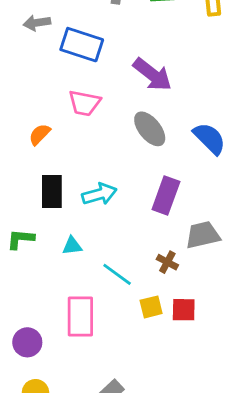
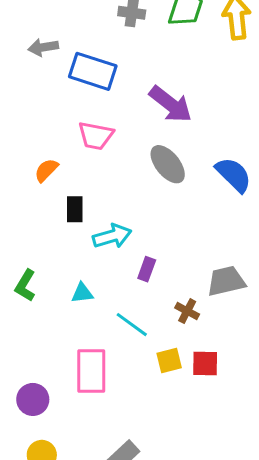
black rectangle: (52, 191) -> (75, 209), moved, size x0.7
purple rectangle: (166, 196) -> (147, 269), moved, size x0.6
green L-shape: (21, 239) -> (25, 286), turned -64

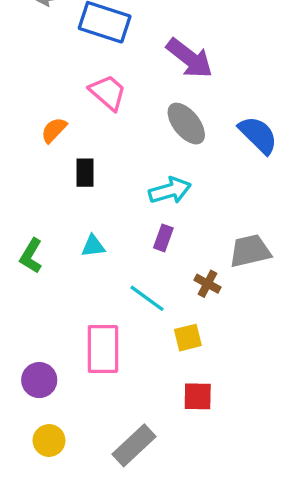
pink trapezoid: (96, 136) -> (108, 92), turned -150
cyan arrow: (112, 236) -> (170, 191), moved
cyan triangle: (82, 293) -> (93, 246), moved
red square: (205, 364) -> (198, 396), moved

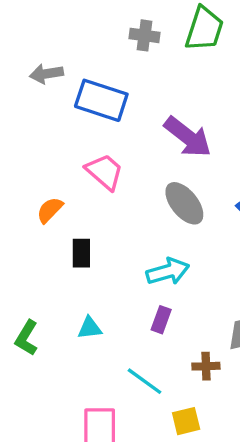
brown cross: (208, 284) -> (206, 366), turned -30

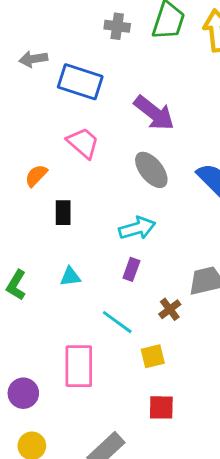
brown cross: (206, 366) -> (170, 309), turned -35

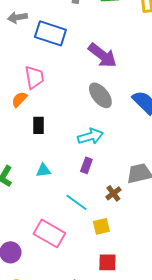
pink trapezoid: (83, 143) -> (34, 77), moved, turned 40
pink rectangle: (79, 366) -> (49, 233), turned -60

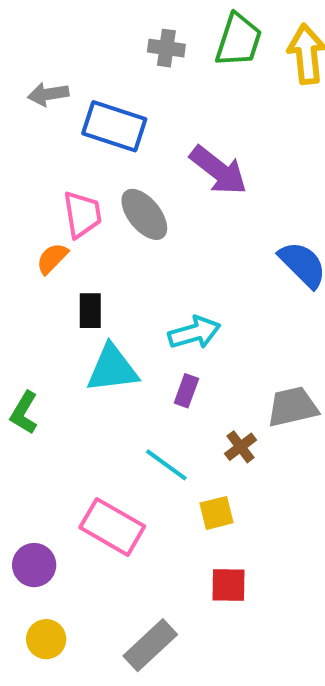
gray ellipse: (100, 95) -> (144, 214), moved
cyan triangle: (43, 170) -> (112, 369), moved, size x1.8

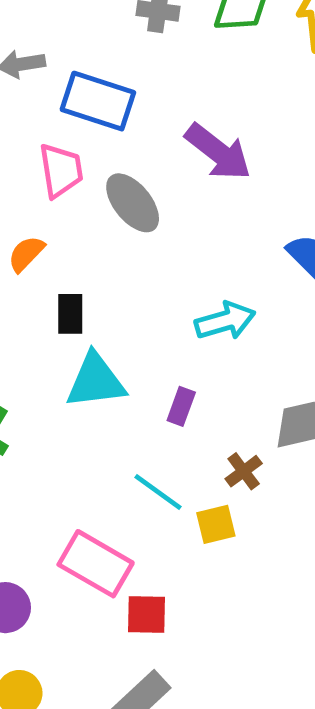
pink trapezoid: (82, 214) -> (61, 170), moved
cyan arrow: (194, 333) -> (225, 321), moved
yellow square: (216, 513) -> (216, 524), moved
red square: (228, 585) -> (146, 615), moved

